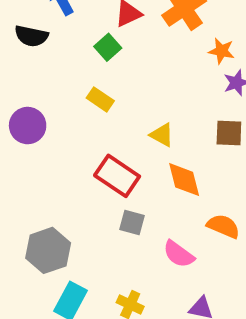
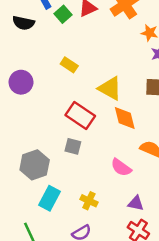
green square: (108, 47) -> (63, 14), moved
yellow triangle: (162, 135) -> (110, 88), size x1.5
gray square: (132, 222) -> (73, 146), moved

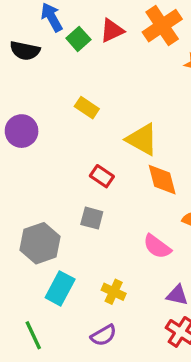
red rectangle: (80, 116) -> (102, 176), size x0.6

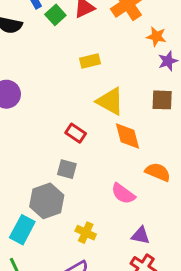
yellow rectangle: (87, 108) -> (90, 61), moved, turned -48
gray hexagon: (40, 243) -> (47, 201), moved
cyan rectangle: (60, 288) -> (22, 230), moved

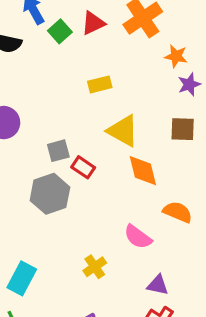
gray square: (67, 169) -> (58, 151), moved, turned -30
gray hexagon: (47, 201) -> (50, 194), moved
yellow cross: (86, 233) -> (95, 267), moved, turned 30

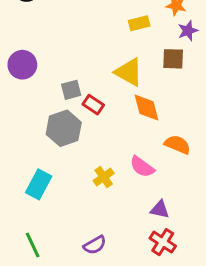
yellow rectangle: (100, 84) -> (139, 23), moved
brown square: (183, 129) -> (173, 59), moved
yellow cross: (95, 267) -> (104, 177), moved
cyan rectangle: (22, 278) -> (39, 184), moved

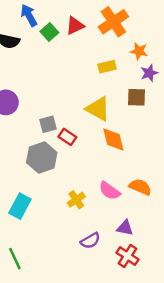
orange semicircle: (178, 145) -> (140, 187), moved
purple semicircle: (95, 245) -> (90, 241), moved

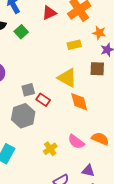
green square: (49, 32) -> (21, 32), moved

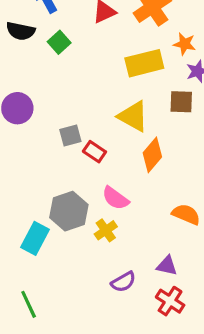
yellow rectangle: (74, 45) -> (144, 63), size x1.6
orange diamond: (79, 102) -> (152, 155), turned 55
gray hexagon: (23, 116) -> (69, 211), moved
pink semicircle: (76, 142) -> (115, 198), moved

